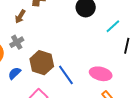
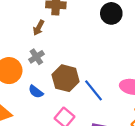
blue semicircle: (15, 73) -> (36, 92), turned -96

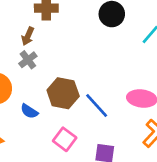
gray cross: (36, 57) -> (28, 60), moved

